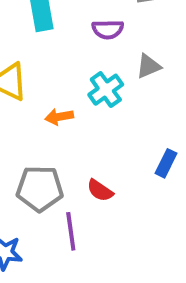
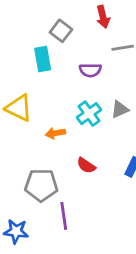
gray triangle: (149, 66) -> (120, 109), moved
red semicircle: (100, 191) -> (86, 165), moved

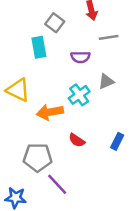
gray triangle: (120, 109) -> (106, 81), moved
orange arrow: (55, 133) -> (50, 112), size x1.5
purple line: (64, 216) -> (57, 184), turned -35

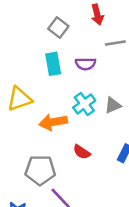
cyan rectangle: (39, 47) -> (53, 64), moved
gray triangle: (106, 81) -> (113, 105), moved
yellow triangle: (18, 90) -> (19, 99), turned -45

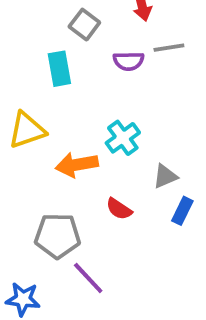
cyan rectangle: (53, 64) -> (59, 69), moved
purple semicircle: (86, 64) -> (129, 61), moved
gray triangle: (113, 105) -> (165, 176), moved

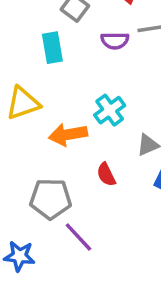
red semicircle: (119, 209) -> (106, 174), turned 30

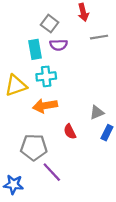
purple semicircle: (115, 41) -> (59, 45), moved
cyan cross: (110, 110) -> (46, 76), moved, turned 30

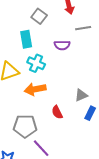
purple semicircle: (59, 45) -> (62, 45), moved
cyan cross: (46, 76) -> (36, 63), turned 30

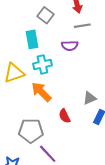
gray line: (83, 28) -> (82, 26), moved
cyan cross: (36, 63) -> (42, 65), turned -36
orange arrow: (35, 89) -> (41, 92), turned 55

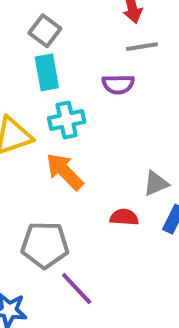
gray square: (46, 15) -> (45, 31), moved
red semicircle: (64, 116) -> (124, 217), moved, turned 120

